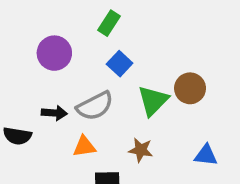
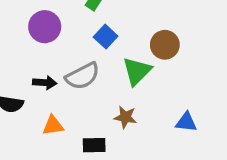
brown circle: (190, 88) -> (165, 45), moved
orange triangle: (84, 146) -> (53, 125), moved

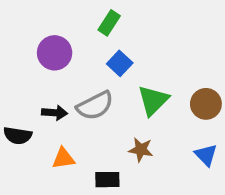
brown circle: (165, 45) -> (206, 104), moved
blue triangle: (186, 122) -> (206, 155), turned 40

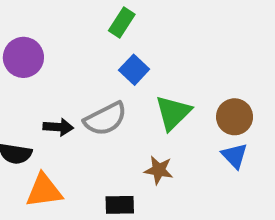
purple circle: (55, 53) -> (23, 57), moved
blue triangle: (206, 155) -> (235, 156), moved
orange triangle: (63, 158) -> (44, 191), moved, size x1.4

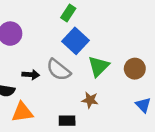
blue square: (134, 70) -> (76, 41), size x1.5
gray semicircle: (105, 119) -> (59, 70), turned 65
blue triangle: (235, 156) -> (143, 105), moved

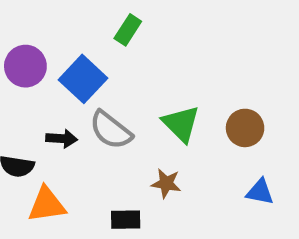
blue square: (76, 41) -> (83, 79), moved
green triangle: (98, 66) -> (181, 124), turned -30
blue triangle: (143, 105) -> (260, 192), turned -35

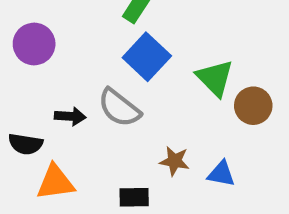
blue square: (83, 79) -> (147, 57), moved
green triangle: (181, 124) -> (215, 78), moved
blue triangle: (260, 192) -> (221, 174), moved

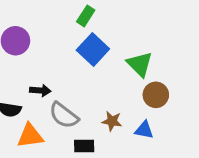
brown circle: (253, 106) -> (156, 95), moved
gray semicircle: (119, 108) -> (64, 115), moved

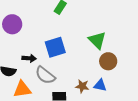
blue square: (93, 50) -> (55, 47), moved, turned 30
brown star: (112, 121) -> (82, 86), moved

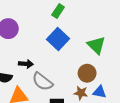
blue square: (55, 47) -> (58, 39), moved, turned -30
brown circle: (108, 61) -> (87, 73), moved

